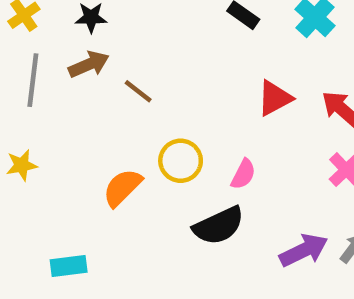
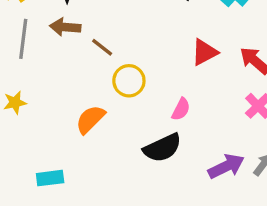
brown arrow: (89, 64) -> (65, 27), turned -152
yellow circle: (181, 161) -> (129, 81), moved

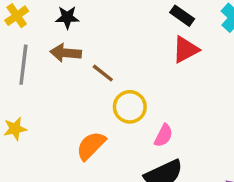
red triangle: (204, 52) -> (185, 49), moved
pink semicircle: (181, 109) -> (164, 136), moved

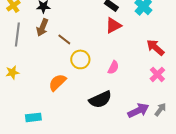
brown arrow: (66, 53) -> (42, 27), turned -72
pink semicircle: (164, 136) -> (113, 67), moved

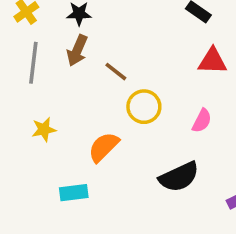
red triangle: (113, 25) -> (212, 61), moved, turned 30
yellow star: (12, 72) -> (44, 129), moved
cyan rectangle: (33, 117) -> (74, 193), moved

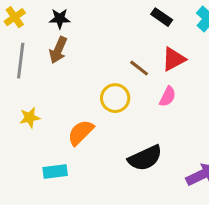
red triangle: (212, 61) -> (174, 59), turned -30
brown line: (116, 72) -> (139, 68), moved
pink semicircle: (202, 121) -> (168, 97), moved

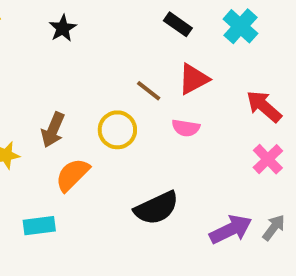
black star: (60, 19) -> (63, 28), moved, turned -30
brown arrow: (58, 50) -> (53, 130), moved
pink semicircle: (168, 97) -> (186, 128), turned 72

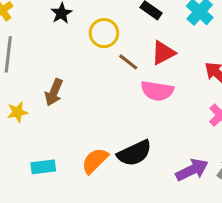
pink semicircle: (186, 128) -> (157, 91), size x1.5
yellow circle: (117, 130) -> (104, 33), moved
orange semicircle: (72, 175) -> (95, 161), moved

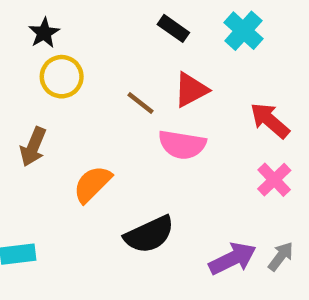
yellow circle: (104, 33) -> (62, 77), moved
orange semicircle: (95, 161) -> (92, 184), moved

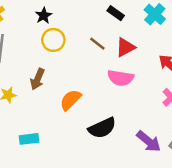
brown line: (140, 103) -> (97, 44), moved
purple arrow: (233, 259) -> (149, 141), turned 65

